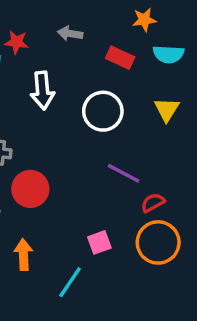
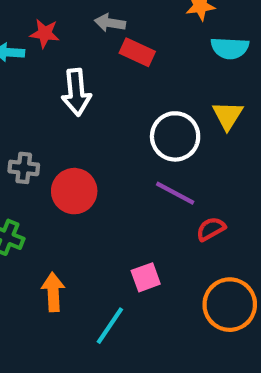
red rectangle: (120, 58) -> (137, 52), moved
white circle: (103, 111) -> (175, 136), moved
red circle: (30, 189) -> (74, 191), moved
orange circle: (158, 242) -> (230, 305), moved

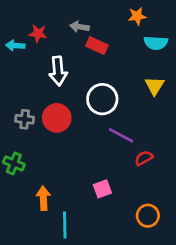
white circle: (175, 136) -> (102, 99), moved
red circle: (74, 191) -> (57, 118), moved
orange circle: (230, 305) -> (148, 216), moved, size x0.7
cyan line: (110, 326) -> (65, 225), moved, turned -35

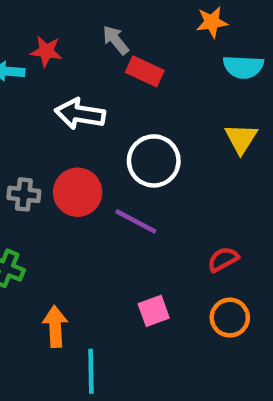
gray arrow: (80, 27) -> (116, 40), turned 42
white arrow: (58, 71) -> (80, 114), turned 104
purple line: (121, 135) -> (136, 221), moved
orange circle: (148, 216) -> (230, 318), moved

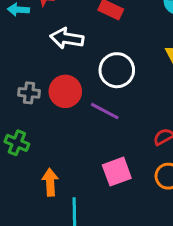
pink square: (154, 311) -> (117, 172), size x1.4

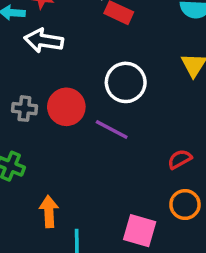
white arrow: (67, 38) -> (44, 41), moved
pink square: (117, 172) -> (140, 231), moved, turned 36

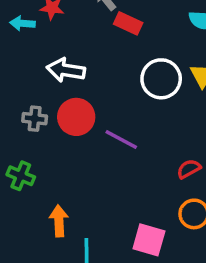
white arrow: (44, 41) -> (66, 70), moved
white circle: (126, 82) -> (161, 79), moved

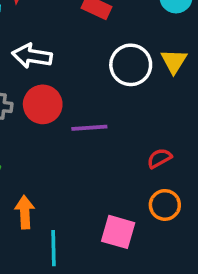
purple line: (121, 139) -> (89, 128), turned -32

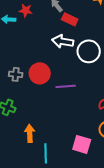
white arrow: (32, 56) -> (63, 41), moved

